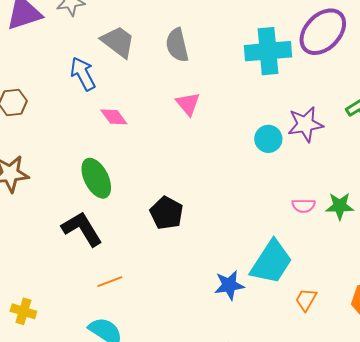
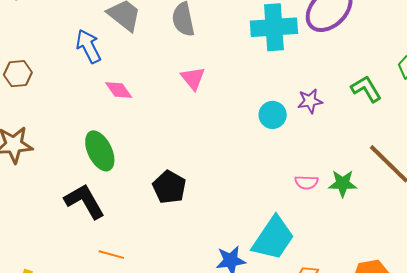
purple star: (305, 124) -> (310, 101), size x0.7
orange line: (110, 282) -> (111, 255), turned 35

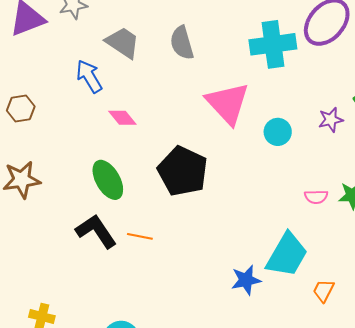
pink triangle: (193, 78) -> (228, 103), moved, size x1.8
purple star: (310, 101) -> (331, 120), moved
black pentagon: (169, 187) -> (183, 171), moved, size x1.5
orange line: (111, 255) -> (140, 236), moved

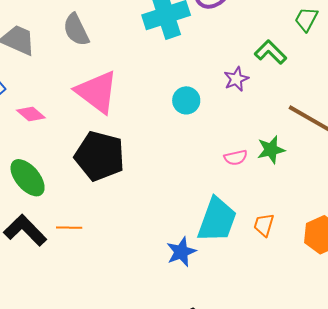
pink triangle: (228, 103) -> (97, 92), moved
orange trapezoid: (323, 291) -> (264, 225), moved

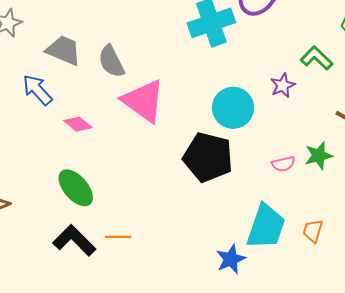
gray semicircle: (76, 30) -> (111, 61), moved
cyan circle: (186, 100) -> (233, 108), size x1.5
black pentagon: (100, 156) -> (208, 157), moved

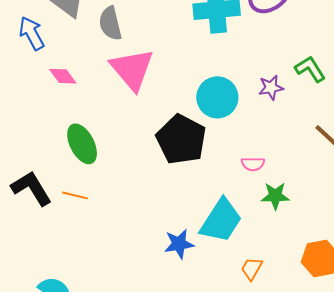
green star: (319, 156) -> (275, 196), moved
green ellipse: (76, 188) -> (82, 144), moved
orange trapezoid: (313, 231) -> (252, 269), moved

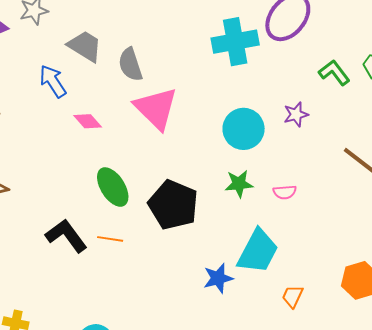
green L-shape: (310, 69) -> (334, 73), moved
black pentagon: (181, 139) -> (173, 205), moved
green star: (275, 196) -> (239, 184), moved

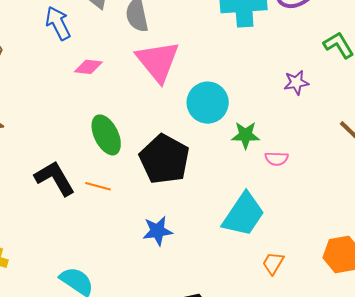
pink diamond: (88, 121) -> (88, 67), turned -48
cyan circle: (244, 129) -> (208, 103), moved
green star: (239, 184) -> (245, 135), moved
blue star: (218, 278) -> (157, 231), moved

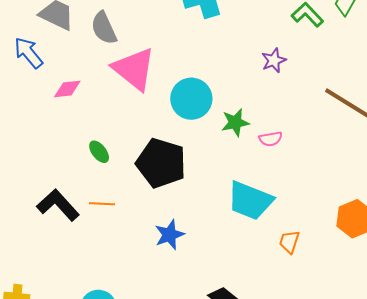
green ellipse: (106, 135) -> (99, 152), size x0.6
cyan trapezoid: (244, 215) -> (250, 201), turned 90

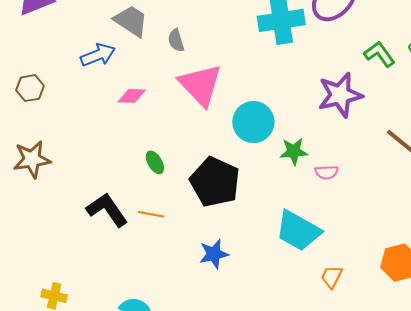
gray semicircle: (104, 28) -> (176, 40), size x0.7
blue arrow: (28, 53) -> (98, 55), turned 100
purple star: (274, 60) -> (340, 95), size x1.8

